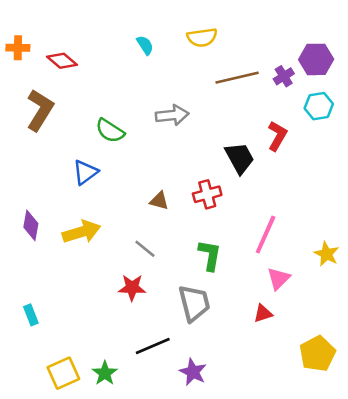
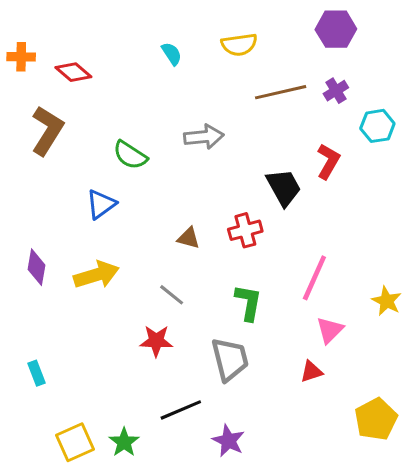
purple hexagon: (316, 59) -> (336, 29), moved

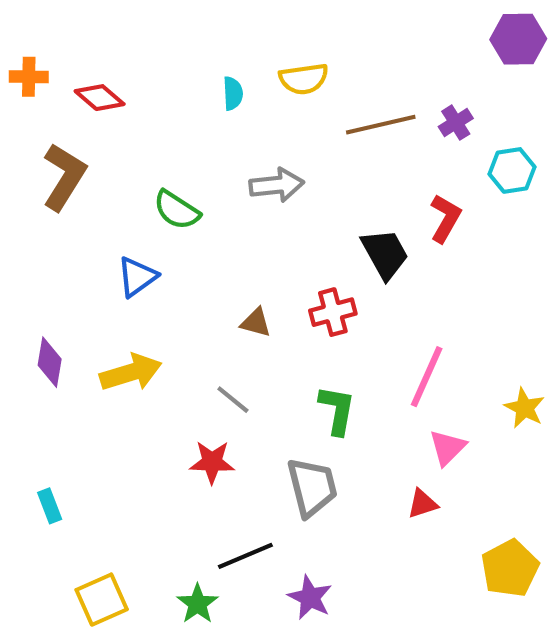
purple hexagon: (336, 29) -> (518, 39), moved
yellow semicircle: (239, 45) -> (304, 79), moved
cyan semicircle: (172, 54) -> (233, 93), moved, turned 30
green star: (124, 442) -> (197, 604), moved

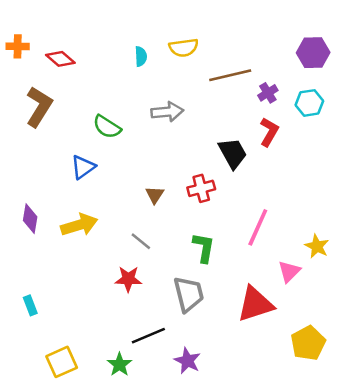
purple hexagon: (518, 39) -> (313, 53), moved
purple cross: (456, 123) -> (268, 93), moved
brown triangle: (256, 323) -> (155, 195), turned 48
pink triangle: (447, 448) -> (289, 271), moved
red triangle: (422, 504) -> (255, 304), size x2.0

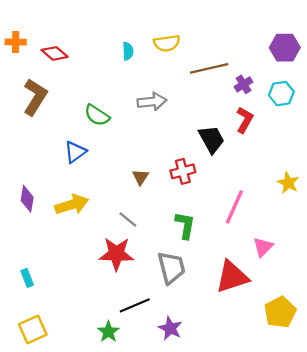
yellow star: (317, 246) -> (288, 183), moved
red star: (128, 279) -> (116, 254), size x1.4
yellow square: (62, 362) -> (33, 329), moved

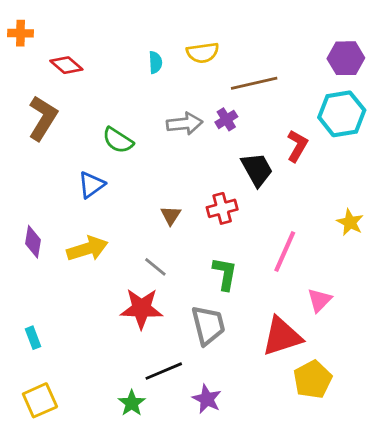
orange cross: (16, 42) -> (20, 33), moved
purple cross: (244, 84) -> (226, 119), moved
cyan hexagon: (281, 94) -> (342, 114), size x1.5
yellow pentagon: (280, 312) -> (313, 379), moved

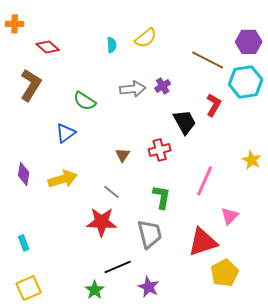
yellow semicircle: (203, 53) -> (146, 38), turned -30
brown line: (254, 83) -> (208, 60), moved, turned 40

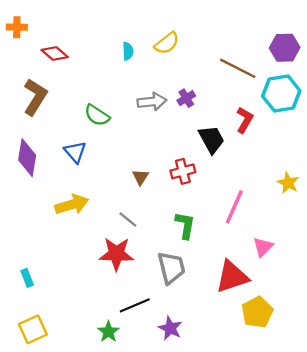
blue triangle: (66, 133) -> (75, 152), turned -35
purple diamond: (24, 174) -> (27, 158), moved, size x1.4

